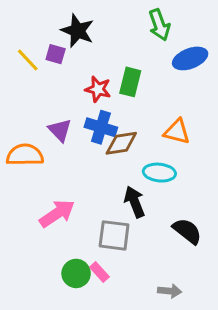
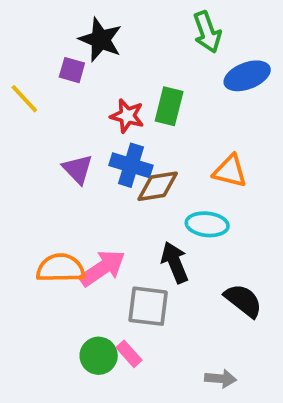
yellow line: (28, 60) -> (24, 99), moved
orange semicircle: (25, 155) -> (60, 268), moved
pink arrow: (57, 213) -> (102, 268), moved

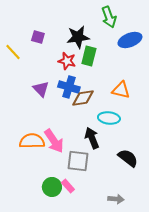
black star: (100, 40) -> (78, 37), moved, turned -30
pink arrow: (102, 268) -> (54, 141), turned 90

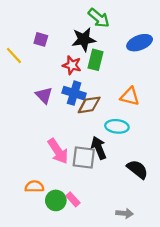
green arrow: (109, 17) -> (99, 18), moved, turned -30
orange semicircle: (32, 141) -> (34, 186), moved, size x0.7
gray square: (78, 161) -> (84, 158), moved

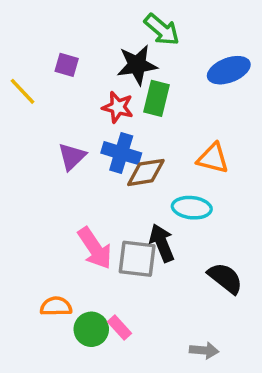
purple triangle: (44, 95) -> (72, 157), turned 30

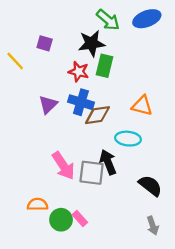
blue ellipse: (229, 70) -> (147, 19), moved
gray arrow: (204, 350) -> (153, 226), moved, turned 66

